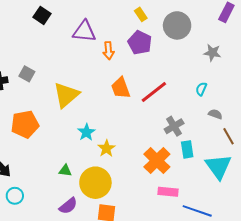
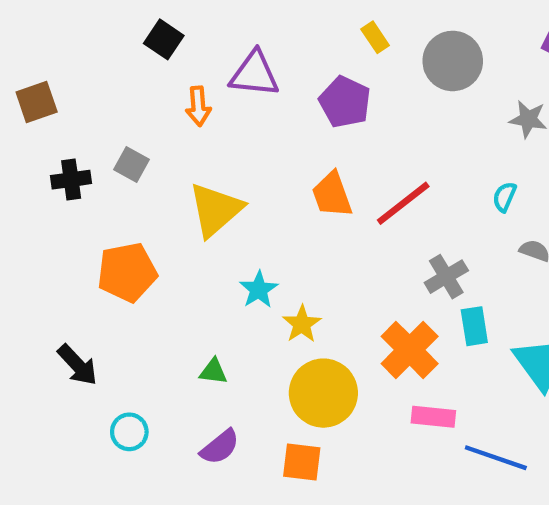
purple pentagon: (140, 43) -> (345, 102), moved
orange arrow: (109, 51) -> (198, 106), moved
yellow circle: (95, 183) -> (323, 393), moved
cyan circle: (15, 196) -> (129, 432), moved

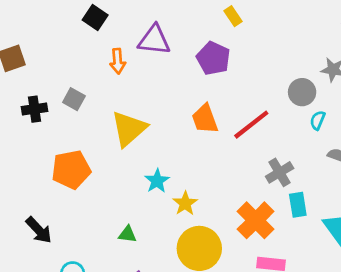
gray circle: (453, 61) -> (302, 92), moved, size x0.7

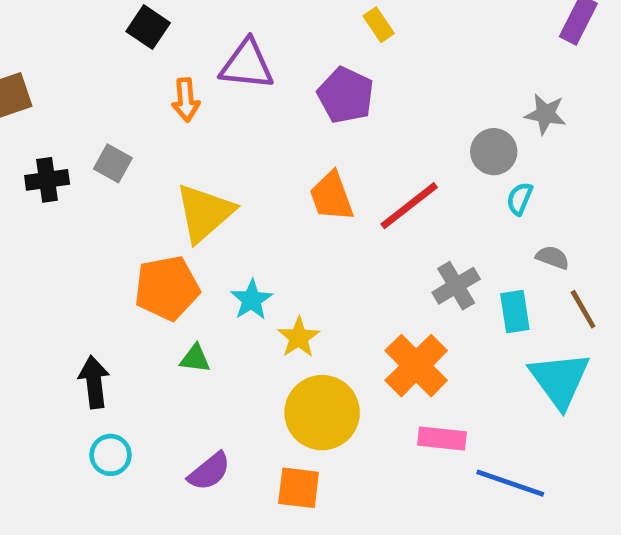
orange pentagon: (71, 170) -> (167, 288), moved
cyan rectangle: (298, 205) -> (515, 312), moved
black arrow: (39, 230) -> (94, 382), moved, turned -144
green triangle: (127, 234) -> (195, 359), moved

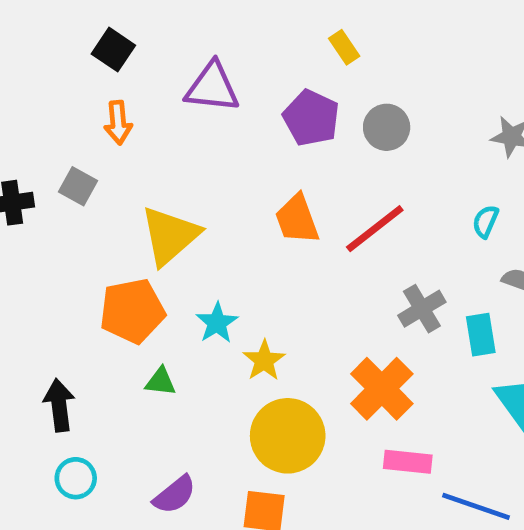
orange arrow: (186, 100) -> (118, 123), moved
gray circle: (494, 152) -> (387, 127), moved

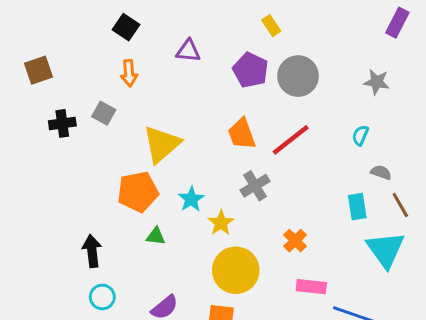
purple triangle: (212, 87) -> (188, 51), size x0.7
gray circle: (387, 127) -> (298, 76), size x1.4
gray cross: (422, 309) -> (255, 186), moved
orange cross: (382, 389) -> (295, 241), size x0.6

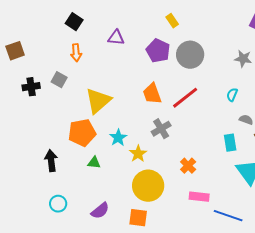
black arrow: (92, 251) -> (51, 161), moved

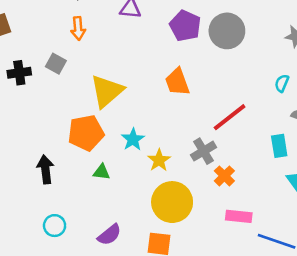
red line: (185, 98) -> (230, 117), moved
gray cross: (161, 129) -> (203, 151), moved

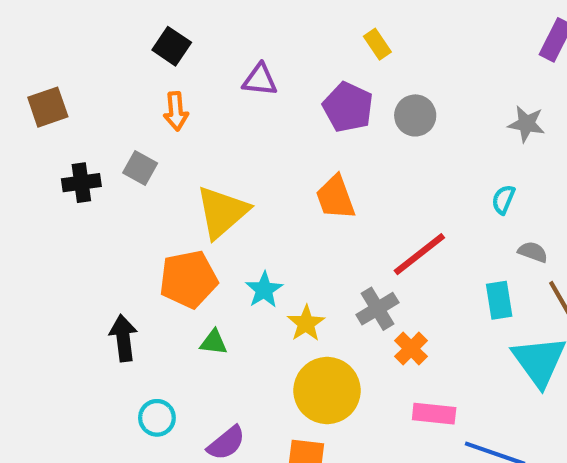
gray circle: (227, 31) -> (415, 115), size x0.7
cyan circle: (55, 226) -> (157, 418), moved

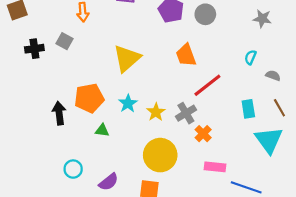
orange trapezoid: (335, 197) -> (186, 55), moved
yellow triangle: (222, 212) -> (127, 58), moved
gray semicircle: (533, 252) -> (273, 76), moved
yellow star: (306, 323) -> (156, 112), moved
black arrow: (123, 338) -> (59, 113), moved

